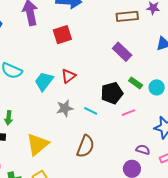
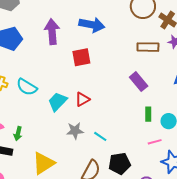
green rectangle: (136, 83) -> (148, 114), turned 48
black pentagon: (112, 93) -> (120, 164), moved
pink line: (128, 113) -> (155, 142), moved

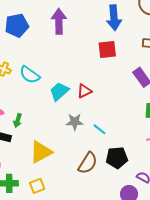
blue arrow: (92, 25) -> (114, 18), moved, turned 70
red square: (81, 57) -> (107, 49), moved

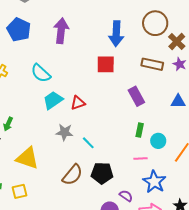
blue pentagon: (17, 25) -> (19, 30), turned 30
cyan semicircle: (30, 75) -> (41, 73), moved
yellow triangle: (41, 152) -> (27, 158), turned 40

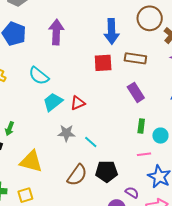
brown rectangle: (152, 64) -> (135, 58), moved

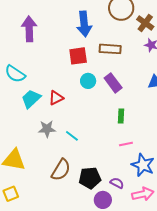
cyan circle: (160, 136) -> (88, 81), moved
black pentagon: (107, 171) -> (90, 178), moved

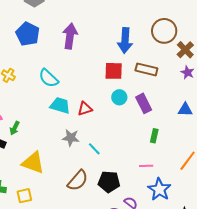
cyan trapezoid: (31, 99) -> (60, 105), turned 50
green rectangle: (121, 116) -> (154, 136), moved
black pentagon: (90, 178) -> (109, 182), moved

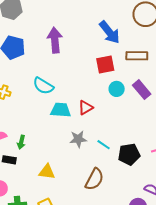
blue arrow: (125, 40) -> (109, 32), turned -30
yellow triangle: (33, 163) -> (47, 172), size x0.7
black pentagon: (109, 182) -> (129, 154), moved

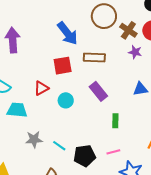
cyan circle: (117, 89) -> (66, 100), moved
red triangle: (86, 108) -> (41, 88), moved

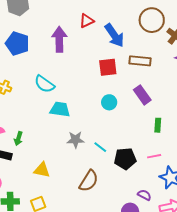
red triangle: (41, 88) -> (87, 21), moved

